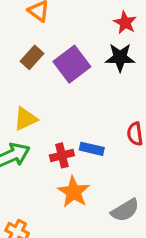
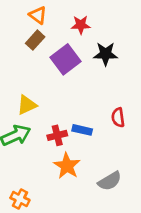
red star: (125, 23) -> (81, 25), moved, turned -30
brown rectangle: (32, 57) -> (35, 40), moved

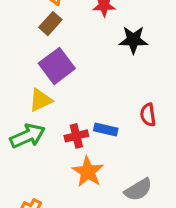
purple square: (66, 59) -> (57, 66), moved

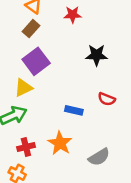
black star: (133, 40) -> (97, 55), moved
red semicircle: (148, 115) -> (107, 99), turned -60
red cross: (76, 136) -> (26, 147), moved

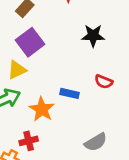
orange star: (60, 143) -> (42, 109), moved
red cross: (26, 147) -> (29, 141), moved

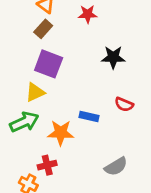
purple square: (30, 42) -> (49, 64), turned -32
orange star: (42, 109) -> (61, 133), turned -30

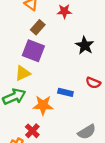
brown rectangle: (43, 29) -> (38, 27), moved
black star: (113, 57) -> (85, 45), turned 30
red cross: (47, 165) -> (32, 131), turned -32

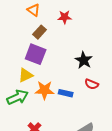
black star: (85, 45) -> (84, 60), moved
orange star: (43, 105) -> (45, 90), moved

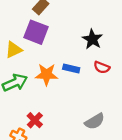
yellow triangle: (26, 75) -> (14, 50), moved
blue rectangle: (66, 93) -> (71, 69), moved

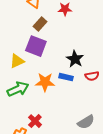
black star: (92, 39) -> (75, 59), moved
red semicircle: (102, 67) -> (92, 76), turned -32

